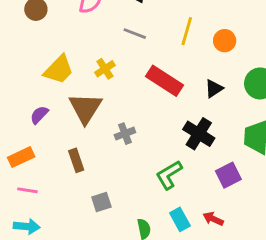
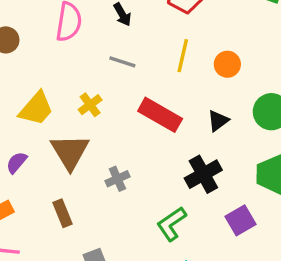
black cross: (199, 134) -> (203, 174), turned 32

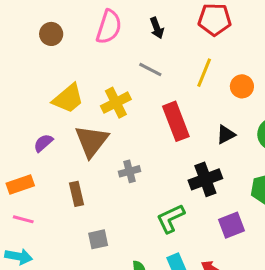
yellow cross: (90, 105) -> (116, 103), size x1.4
red rectangle: (160, 115) -> (176, 121), turned 30

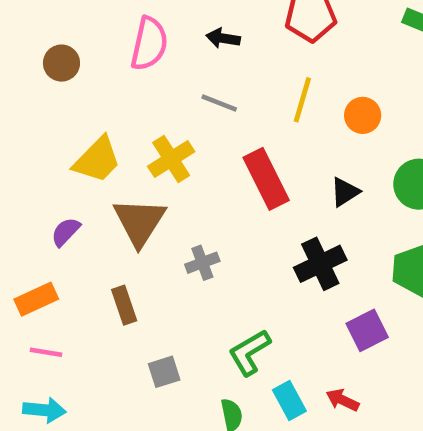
black arrow: (157, 28) -> (223, 38), turned 126
green L-shape: (171, 218) -> (249, 352), moved

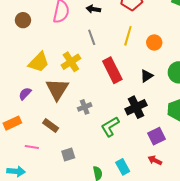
gray line: (219, 103) -> (92, 37), turned 49
brown rectangle: (124, 305) -> (51, 126), turned -35
pink line: (46, 352) -> (32, 147), moved
green L-shape: (249, 352) -> (110, 127), moved
red arrow: (342, 400) -> (155, 160), moved

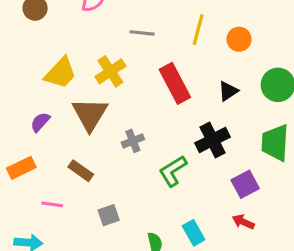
gray line: (92, 37) -> (142, 33), turned -63

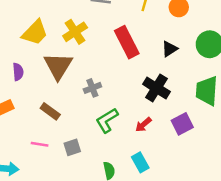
purple semicircle: (40, 122) -> (18, 72), turned 132
black cross: (213, 140) -> (156, 88), turned -32
green L-shape: (173, 171) -> (107, 120), moved
pink line: (52, 204) -> (40, 144), moved
red arrow: (243, 222) -> (143, 125), moved, turned -66

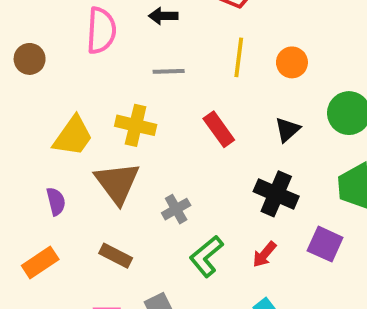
yellow cross: (75, 32) -> (136, 125), turned -35
red rectangle: (127, 42) -> (219, 129), size x0.7
purple square: (182, 124) -> (325, 244), turned -30

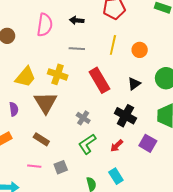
red rectangle: (219, 129) -> (99, 80), size x1.4
gray cross: (176, 209) -> (83, 118), moved, turned -32

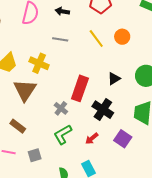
yellow line: (113, 45) -> (96, 39), turned -54
orange circle: (140, 50) -> (122, 37), moved
red rectangle: (99, 80) -> (80, 88), moved, turned 45

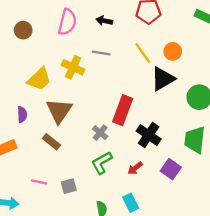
yellow cross: (39, 63) -> (73, 67), moved
black triangle: (114, 79) -> (163, 79), moved, size x1.6
brown rectangle: (18, 126) -> (51, 142), moved

